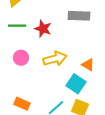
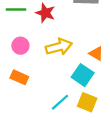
orange rectangle: (22, 104) -> (19, 77), moved

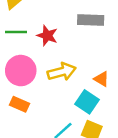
pink circle: (20, 46) -> (21, 71), size x1.6

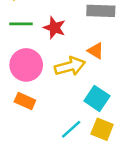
orange triangle: (101, 79) -> (96, 51), moved

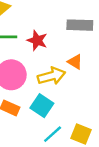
cyan square: (97, 98) -> (42, 106), moved

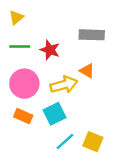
cyan square: (42, 106) -> (55, 114), turned 30

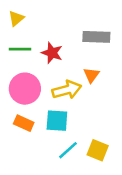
orange triangle: (87, 71) -> (91, 75), turned 35
cyan square: (55, 114) -> (57, 121), turned 30

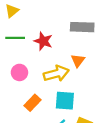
pink circle: (25, 89) -> (19, 72), size x0.6
cyan square: (57, 121) -> (65, 101), moved
orange rectangle: (24, 123) -> (32, 103), moved, turned -70

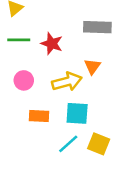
orange rectangle: (32, 103) -> (39, 116), turned 49

